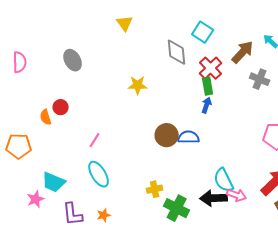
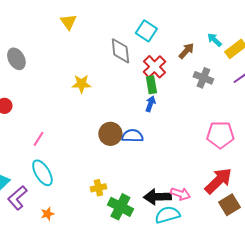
brown arrow: (243, 52) -> (186, 51), size x0.7
cyan semicircle: (224, 180) -> (167, 215), moved, turned 100
purple L-shape: (73, 214) -> (17, 198), moved, turned 55

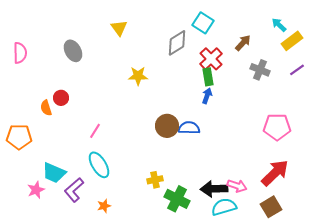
yellow triangle: (68, 22) -> (119, 28), moved
cyan arrow: (214, 40) -> (279, 25), moved
gray diamond: (120, 51) -> (177, 43), turned 64
brown square: (229, 205) -> (271, 207), moved

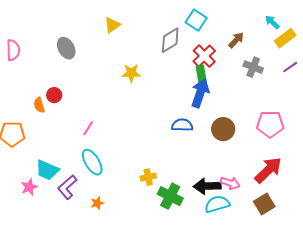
yellow triangle: (119, 28) -> (112, 25), turned 30
blue arrow: (207, 96) -> (200, 93), size x1.8
brown circle: (167, 126) -> (223, 129), moved

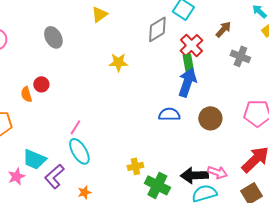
pink line: (88, 128) -> (75, 127), moved

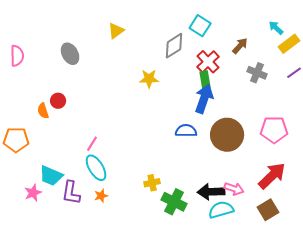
yellow star: (118, 62) -> (149, 79), moved
brown circle: (210, 118) -> (227, 135), size x1.4
purple L-shape: (54, 176) -> (71, 193), turned -40
orange star: (84, 192) -> (101, 196), moved

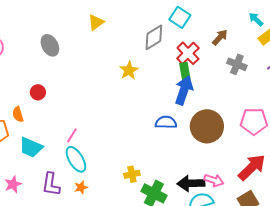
yellow star: (149, 79) -> (129, 70), turned -30
orange semicircle: (43, 111) -> (18, 114), moved
cyan trapezoid: (51, 176) -> (31, 147), moved

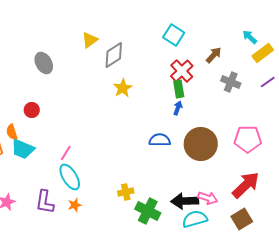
gray diamond: (154, 37) -> (114, 55), moved
blue arrow: (184, 90) -> (178, 108), size x0.5
cyan trapezoid: (31, 147) -> (23, 149), moved

